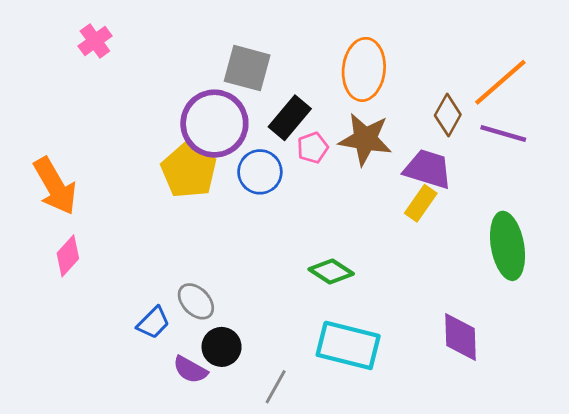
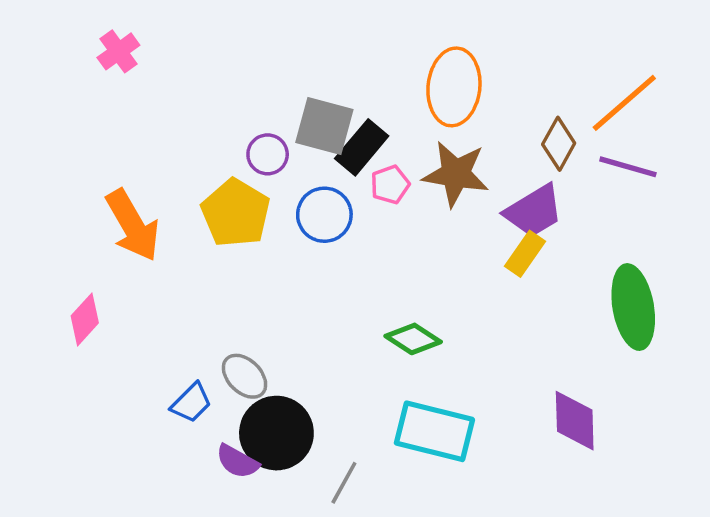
gray square: (247, 68) -> (324, 126), moved
purple circle: (214, 124) -> (268, 154), size x0.5
purple trapezoid: (428, 169) -> (534, 211), turned 132
orange arrow: (55, 186) -> (133, 225), moved
black circle: (222, 347) -> (276, 433), size x1.5

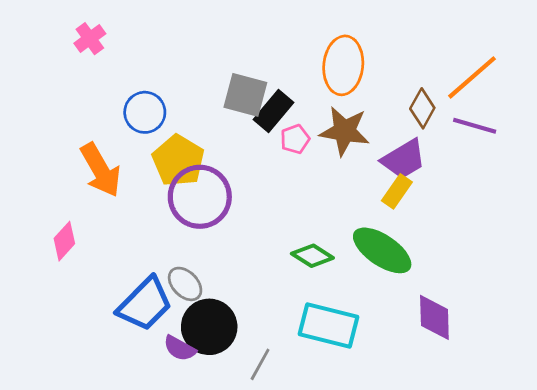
purple circle: (268, 154) -> (200, 197), moved, size x2.0
blue circle: (324, 215) -> (145, 112), moved
green ellipse: (633, 307) -> (382, 250), moved, turned -46
blue trapezoid: (191, 403) -> (145, 304), size x1.8

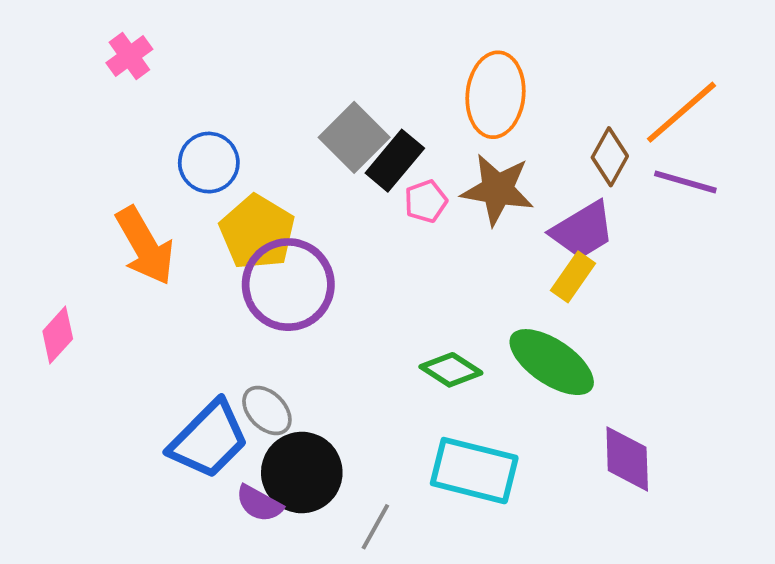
gray square: (245, 95) -> (354, 137), turned 30
pink diamond: (64, 241) -> (58, 335), moved

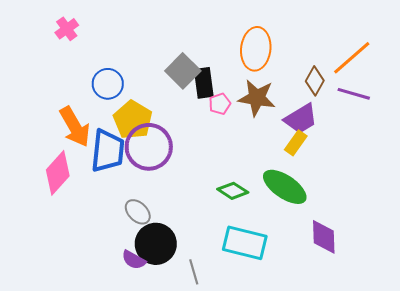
black rectangle: (395, 161) -> (204, 83), turned -48
pink diamond: (58, 335) -> (58, 173), moved, size x1.5
blue trapezoid: (209, 440) -> (108, 151), moved, turned -39
gray line: (375, 527) -> (194, 272), turned -45

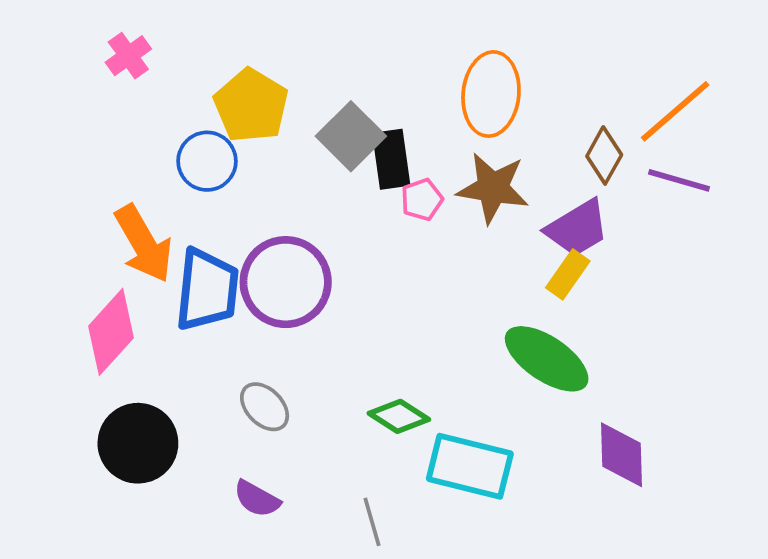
yellow pentagon: (133, 120) -> (251, 106), moved
green diamond: (233, 191) -> (399, 416), moved
black circle: (156, 244) -> (138, 443), moved

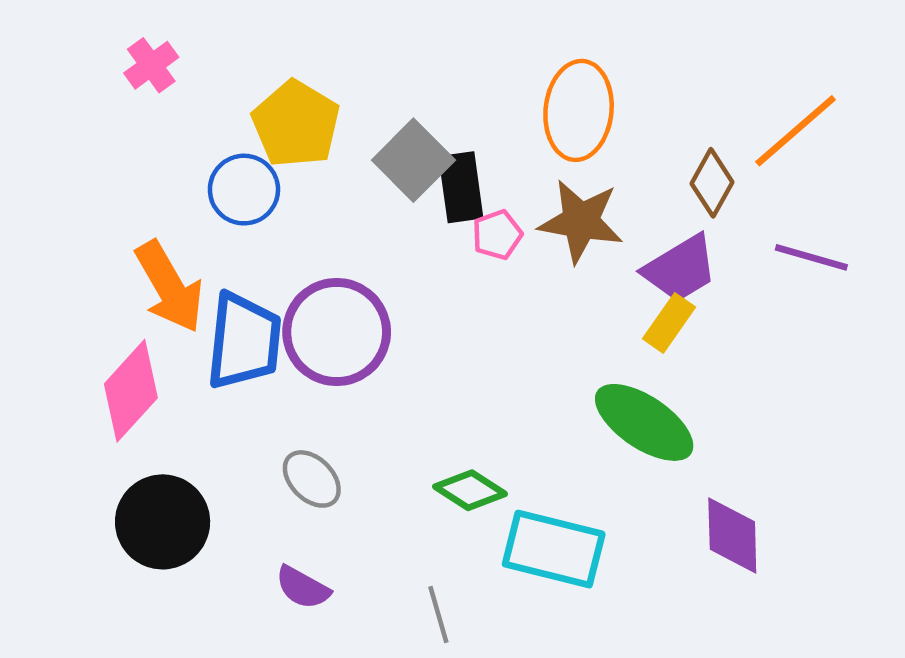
purple line: (679, 180) -> (811, 257), moved

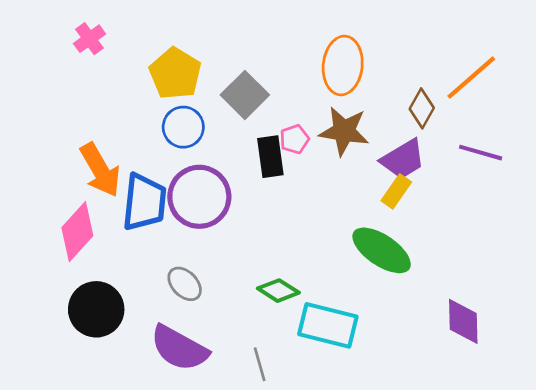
black rectangle: (461, 187) -> (270, 157), moved
blue circle: (244, 190) -> (183, 127), moved
purple diamond: (732, 535) -> (463, 321), moved
purple semicircle: (303, 587) -> (179, 348), size x1.8

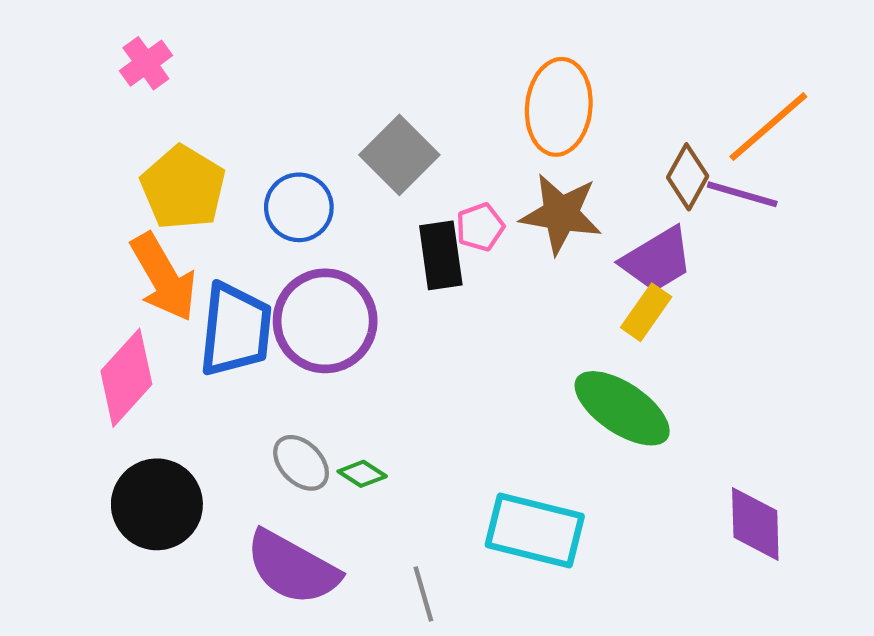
yellow pentagon: (175, 74) -> (183, 188), moved
purple line: (481, 153) -> (742, 194), moved
green diamond: (278, 291) -> (362, 474), moved, size x0.7

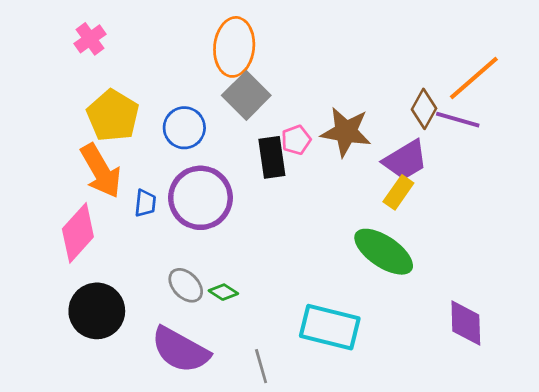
orange ellipse: (559, 107) -> (234, 47), moved
blue trapezoid: (236, 330) -> (145, 203), size x0.5

